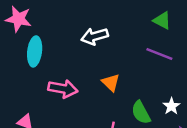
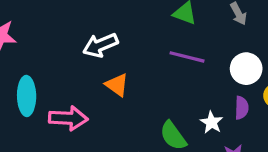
cyan ellipse: (35, 51) -> (27, 96), moved
orange triangle: (111, 83) -> (117, 85), moved

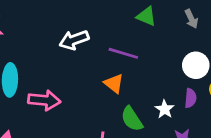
purple line: (187, 57) -> (123, 53), moved
orange triangle: (117, 85) -> (114, 83), moved

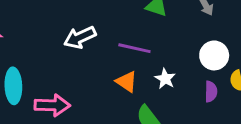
white star: (165, 109) -> (165, 79), moved

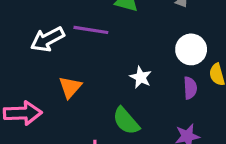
purple line: (134, 48) -> (91, 30), moved
orange triangle: (127, 82) -> (70, 87), moved, turned 40

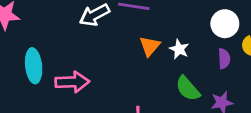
orange triangle: (70, 87) -> (150, 46), moved
green semicircle: (126, 121) -> (188, 89), moved

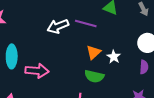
green semicircle: (188, 89) -> (94, 76), moved, turned -42

